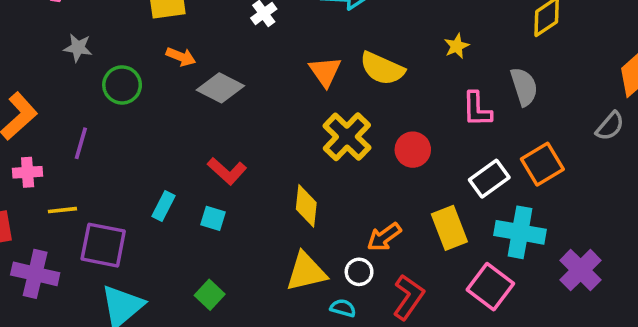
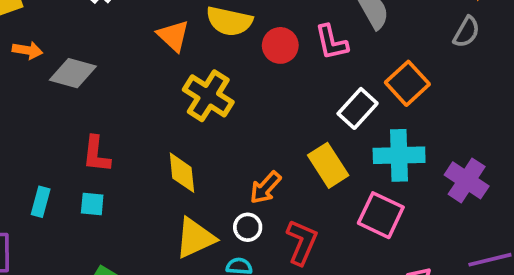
red circle: (413, 150) -> (280, 45), moved
red L-shape: (227, 171) -> (96, 154), turned 66

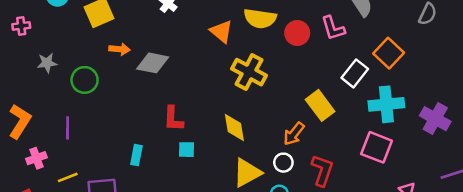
yellow rectangle: (328, 165) -> (320, 105), moved
cyan square: (92, 204) -> (187, 150), moved

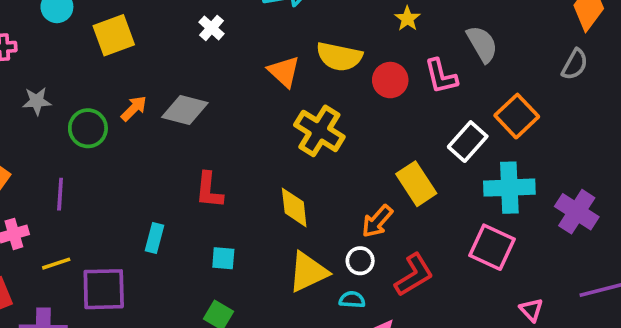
orange arrow: (119, 49) -> (134, 108), moved, turned -54
cyan square: (187, 150) -> (223, 258), moved
red L-shape: (322, 170) -> (414, 275), turned 36

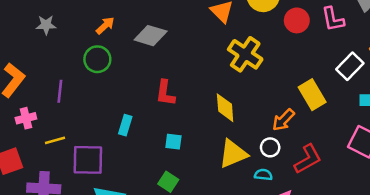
orange arrow: (134, 108) -> (105, 25), moved
green circle: (88, 128) -> (97, 59), moved

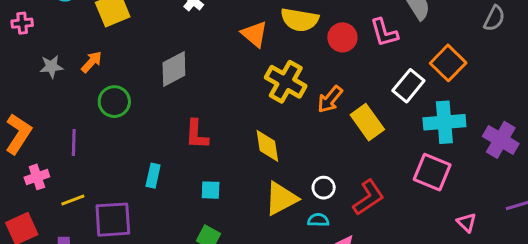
orange arrow: (105, 25) -> (92, 62), moved
gray diamond: (151, 36) -> (174, 69), turned -40
orange arrow: (283, 120) -> (330, 99), moved

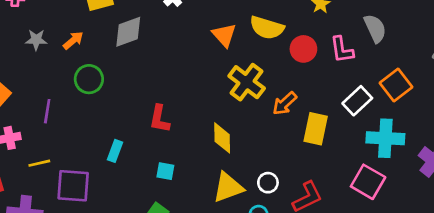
gray diamond: (174, 69) -> (128, 32), moved
yellow rectangle: (367, 122) -> (316, 129), turned 40

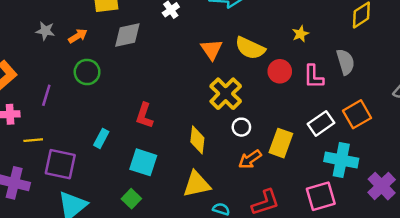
orange arrow: (285, 103) -> (250, 159), moved
cyan square: (165, 171) -> (143, 162), size x1.6
pink square: (368, 182) -> (321, 196), turned 36
white circle: (268, 183) -> (241, 127), moved

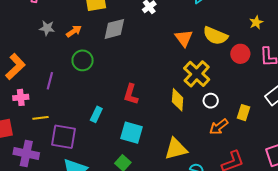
yellow diamond: (197, 140) -> (178, 100), moved
yellow rectangle: (281, 143) -> (244, 113), size x0.7

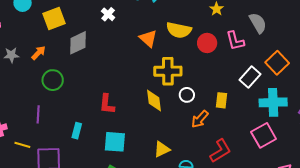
yellow cross: (197, 74) -> (168, 71), turned -32
purple line: (50, 81) -> (38, 114), moved
yellow line: (41, 118) -> (22, 145), turned 35
yellow triangle: (176, 149) -> (162, 149), size x0.7

